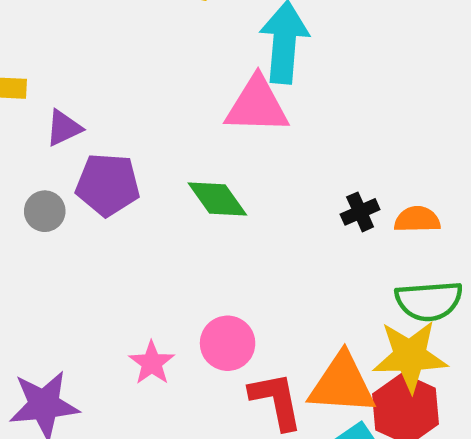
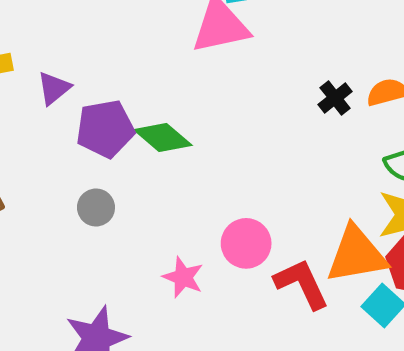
green diamond: (217, 199) -> (163, 137), moved
gray circle: (45, 211) -> (96, 207), moved

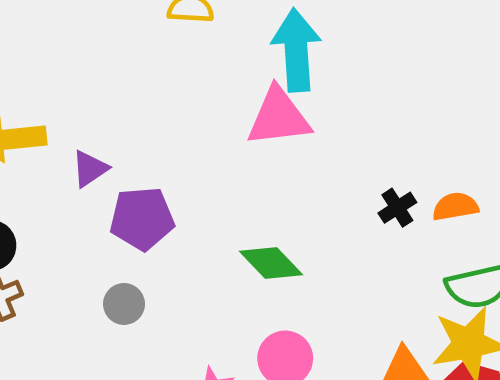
green diamond: (163, 137) -> (271, 263), moved

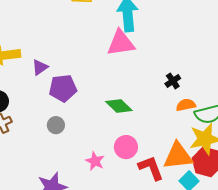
orange semicircle: (455, 207) -> (186, 105), moved

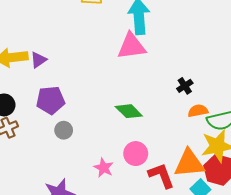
purple triangle: (40, 67) -> (38, 60), moved
purple pentagon: (63, 88) -> (50, 100), moved

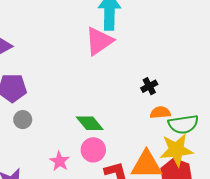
pink triangle: (131, 46) -> (99, 41), turned -32
green diamond: (129, 111) -> (90, 123), moved

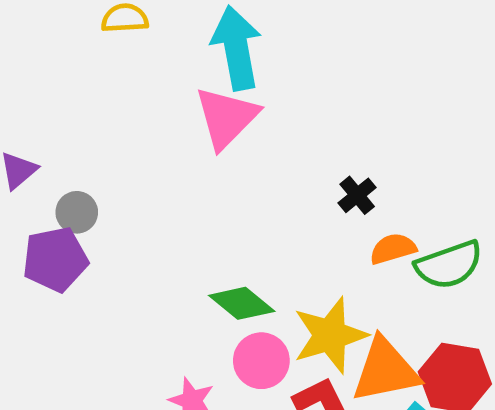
gray circle: (23, 120) -> (77, 212), moved
yellow star: (176, 150) -> (330, 335), moved

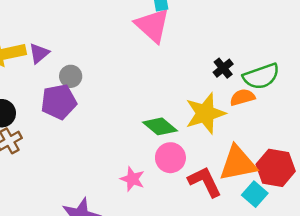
pink triangle: (227, 118) -> (152, 25), turned -33
green semicircle: (449, 265) -> (261, 76), moved
yellow star: (330, 335) -> (205, 113), moved

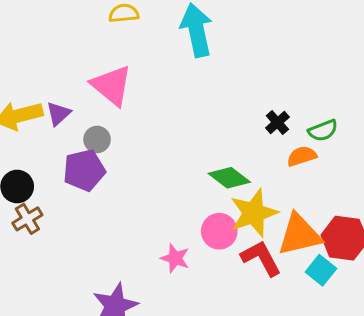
pink triangle: (152, 25) -> (112, 85), moved
green semicircle: (261, 76) -> (323, 130), size x0.7
yellow star: (205, 113) -> (254, 213), moved
green diamond: (160, 126) -> (229, 178), moved

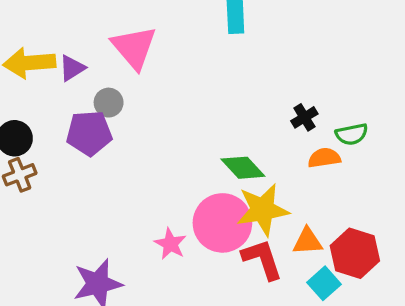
pink circle: (219, 231) -> (222, 223), size x1.5
orange triangle: (299, 235) -> (308, 241), size x0.6

